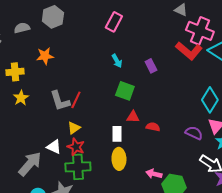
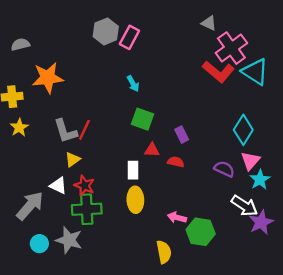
gray hexagon: (53, 17) -> (106, 31), moved
pink cross: (200, 31) -> (231, 48), turned 32
orange star: (45, 56) -> (48, 78), size x1.5
purple rectangle: (151, 66) -> (182, 135), moved
yellow triangle: (74, 128) -> (73, 159), moved

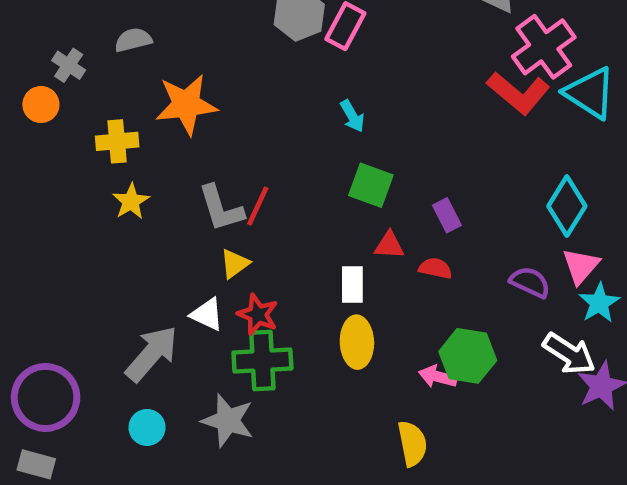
green hexagon: (201, 232) -> (468, 356), moved
cyan circle: (39, 244) -> (147, 427), moved

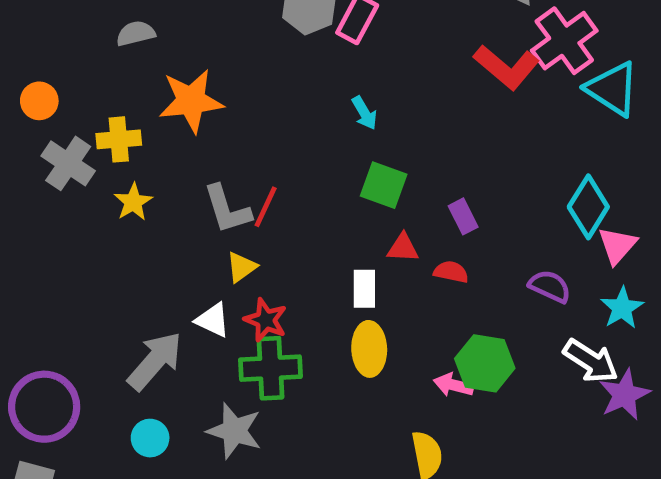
gray cross: (69, 65) -> (68, 163), moved, size x1.5
red L-shape: (518, 93) -> (506, 67), moved
pink triangle: (581, 266) -> (617, 245), moved

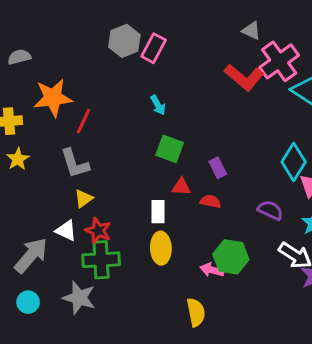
red line: (266, 207) -> (84, 121), moved

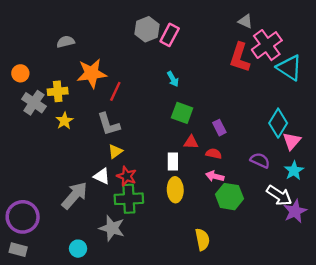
red L-shape: (244, 77) -> (240, 57), turned 68
pink arrow: (212, 270) -> (215, 176), moved
cyan circle: (28, 302) -> (78, 249), moved

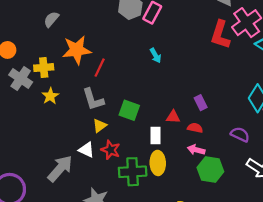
gray semicircle: (66, 42) -> (51, 19), turned -35
green square: (182, 113) -> (129, 110), moved
green cross: (129, 199) -> (133, 172), moved

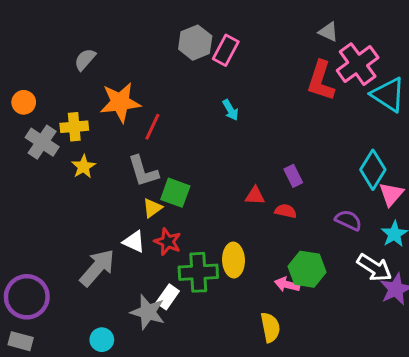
green square: (129, 110) -> (175, 193), moved
white rectangle: (156, 136) -> (168, 297), moved, turned 35
pink arrow: (196, 150) -> (287, 285), moved

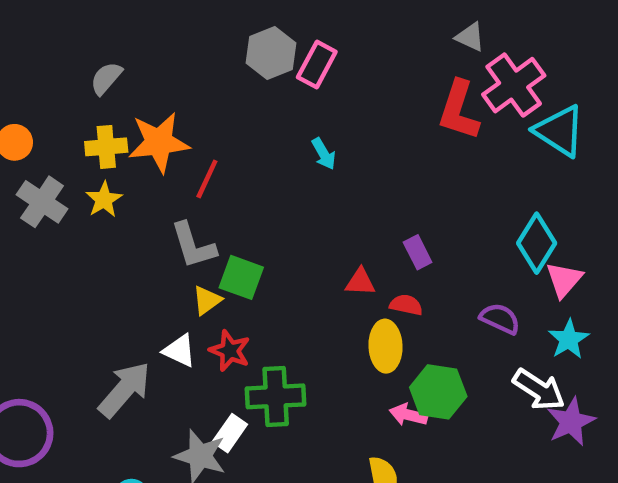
yellow cross: (74, 127) -> (106, 147), moved
yellow star: (83, 167) -> (104, 200), moved
yellow ellipse: (234, 260) -> (385, 346), moved

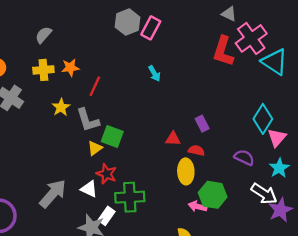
orange star: (159, 142) -> (70, 68), size x0.6
yellow star: (104, 200) -> (61, 107), moved
white triangle: (179, 351) -> (89, 189), moved

